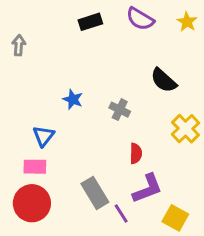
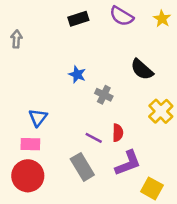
blue star: (73, 99) -> (77, 74), moved
purple line: (121, 213) -> (94, 138), moved, turned -30

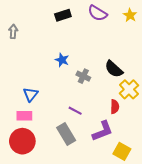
black semicircle: (142, 69) -> (114, 69), moved
red semicircle: (118, 133) -> (115, 107), moved

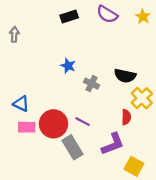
black semicircle: (114, 69) -> (125, 76), turned -30
blue triangle: (30, 94) -> (21, 104), moved, turned -42
red circle: (22, 141) -> (54, 124), moved

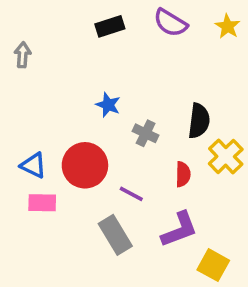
black semicircle: (125, 76) -> (199, 121), turned -95
red semicircle: (126, 117) -> (183, 174), moved
red circle: (54, 124) -> (85, 165), moved

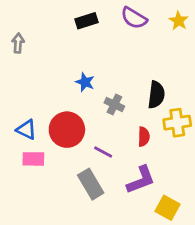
yellow cross: (226, 156) -> (177, 123), turned 36

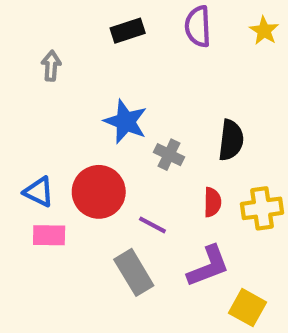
purple semicircle: (134, 18) -> (198, 26), turned 56
gray arrow: (18, 43) -> (51, 66), moved
blue star: (85, 82) -> (126, 122), size x1.5
yellow cross: (177, 123) -> (262, 208), moved

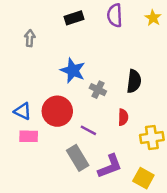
yellow cross: (262, 208) -> (152, 138), moved
purple L-shape: (208, 266) -> (110, 166), moved

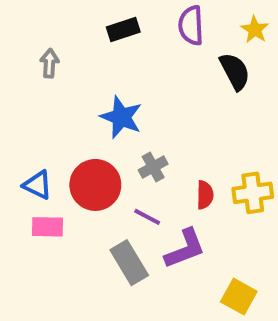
black semicircle: (134, 81) -> (235, 71), moved, turned -35
gray cross: (98, 90) -> (153, 167), moved, turned 35
yellow cross: (152, 138) -> (253, 193), moved
purple L-shape: (110, 166) -> (185, 249), moved

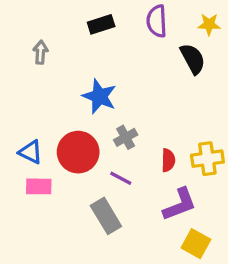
yellow star: (255, 30) -> (209, 24), turned -30
purple L-shape: (185, 249) -> (180, 204), moved

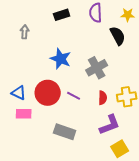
gray cross: (126, 137) -> (97, 68), moved, size x1.5
purple line: (121, 178) -> (74, 96), moved
gray rectangle: (106, 216) -> (65, 132), turned -40
yellow square: (196, 244) -> (120, 149), turned 30

